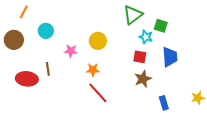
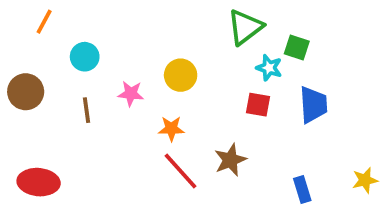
brown circle: (14, 40) -> (26, 92), moved
brown line: (48, 69) -> (87, 110), moved
red ellipse: (27, 79) -> (39, 182), moved
brown star: (143, 79) -> (230, 160), moved

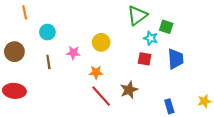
orange line: (44, 22) -> (25, 12), turned -40
red ellipse: (39, 182) -> (14, 91), moved

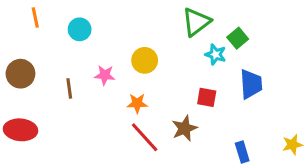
green square: (166, 27) -> (238, 38), turned 32
cyan circle: (47, 32) -> (80, 29), moved
red square: (145, 59) -> (207, 97), moved

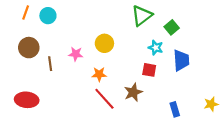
orange line: (35, 18) -> (26, 12), turned 32
cyan circle: (80, 29) -> (48, 16), moved
cyan star: (216, 54) -> (156, 48), moved
brown circle: (20, 74) -> (29, 48), moved
red ellipse: (20, 130) -> (27, 100), moved

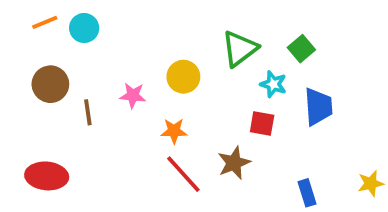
orange line: (26, 12) -> (45, 22), turned 48
green triangle: (142, 16) -> (240, 49), moved

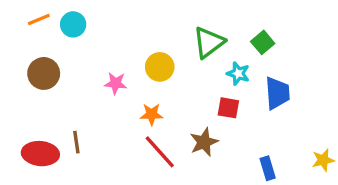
brown line: (88, 112) -> (76, 142), moved

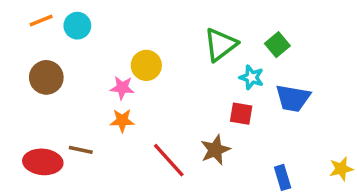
yellow circle: (160, 67) -> (146, 65), moved
blue trapezoid: (277, 93) -> (293, 98), turned 104
orange star: (152, 114) -> (122, 121), moved
brown line: (76, 142) -> (81, 150), turned -70

